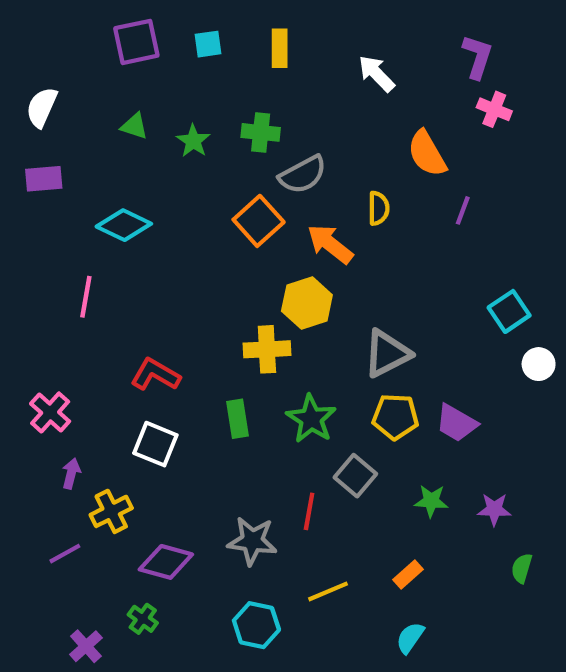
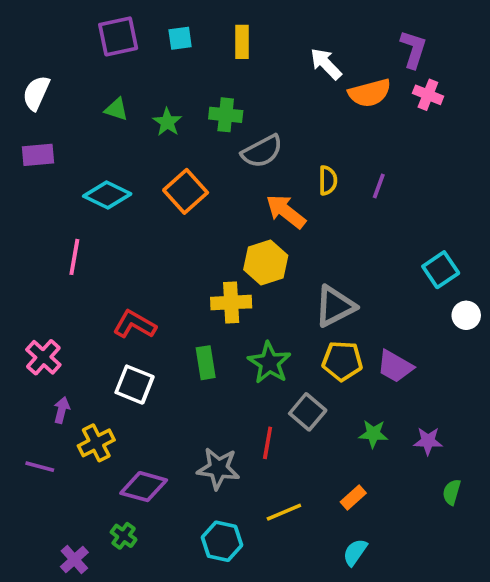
orange semicircle: (427, 154) -> (370, 93), moved, turned -75
purple line: (463, 210) -> (379, 186), moved
orange square: (259, 221) -> (186, 191), moved
purple line: (65, 554) -> (40, 467), moved, turned 44

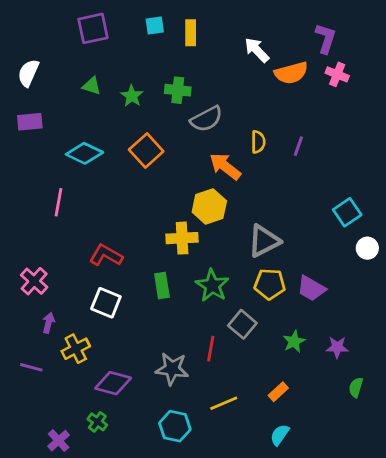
cyan square: (180, 38) -> (155, 26), moved
green star: (373, 434) -> (294, 341), turned -30

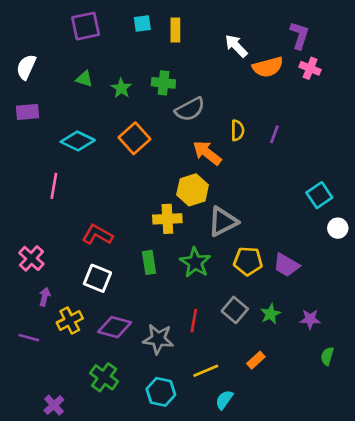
gray triangle: (264, 241) -> (223, 221), moved
gray square: (242, 324) -> (235, 310), moved
purple diamond: (113, 383) -> (115, 327), moved
green cross: (97, 422) -> (104, 377), moved, size x1.5
cyan semicircle: (280, 435) -> (224, 400), moved

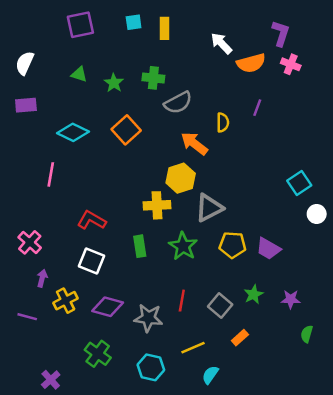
purple line: (274, 134) -> (257, 108), moved
gray square: (235, 310) -> (220, 306), moved

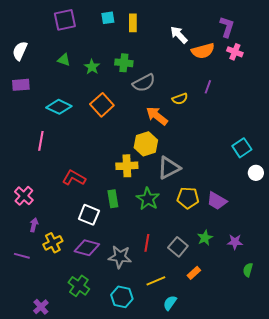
yellow semicircle: (223, 122) -> (180, 99), turned 70
white square: (92, 261) -> (89, 215), moved

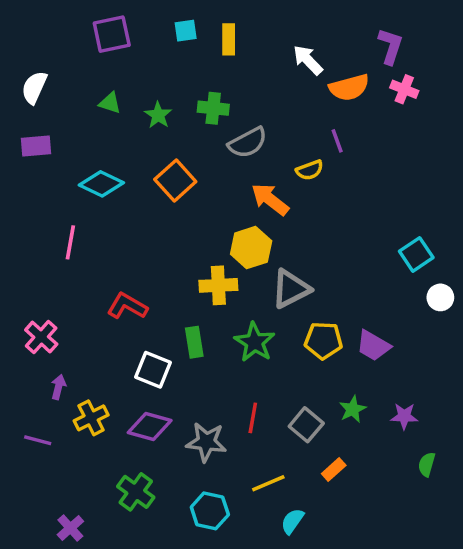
purple line: (208, 87) -> (337, 141), moved, turned -40

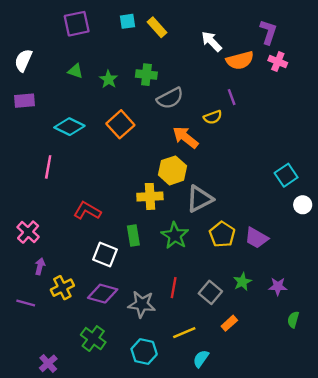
yellow rectangle: (229, 39) -> (157, 27), turned -42
yellow pentagon: (323, 340) -> (222, 234), turned 30

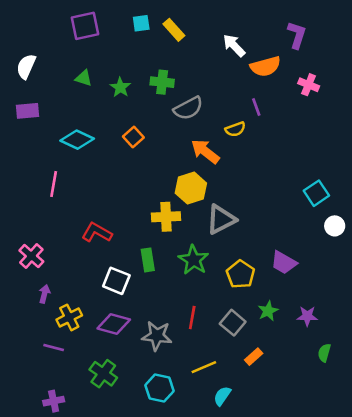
pink cross: (278, 62) -> (309, 85), moved
orange square: (120, 124) -> (133, 137), size x0.7
yellow pentagon: (222, 234) -> (241, 274), moved
purple line: (26, 303) -> (54, 348), moved
purple cross: (48, 363) -> (54, 401), turned 30

